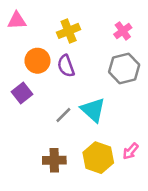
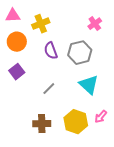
yellow cross: (69, 31) -> (41, 24), moved
orange circle: (37, 61) -> (17, 42), moved
gray hexagon: (124, 68) -> (80, 53), moved
cyan triangle: (93, 110) -> (89, 85), moved

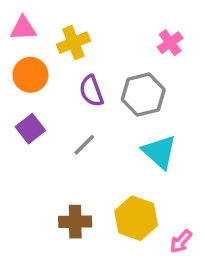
gray line: (49, 89) -> (84, 145), moved
pink arrow: (101, 117) -> (181, 241), moved

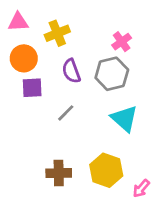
pink cross: (170, 43) -> (122, 42), moved
purple square: (30, 129) -> (32, 88), moved, turned 35

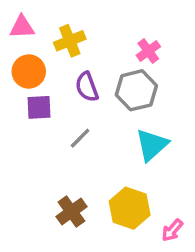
cyan triangle: (124, 119) -> (152, 145), turned 36
brown cross: (59, 173) -> (71, 212), turned -35

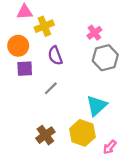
pink triangle: (22, 27) -> (25, 12), moved
gray hexagon: (136, 90) -> (105, 58), moved
cyan triangle: (152, 145) -> (97, 106), moved

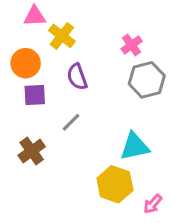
yellow cross: (44, 26) -> (62, 36), turned -30
cyan triangle: (97, 106) -> (135, 146), turned 30
brown cross: (45, 135) -> (32, 151), moved

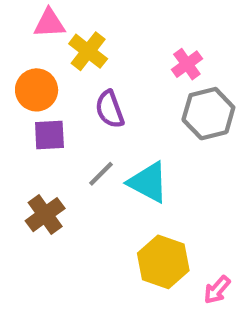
cyan triangle: (135, 146) -> (148, 182), moved, turned 40

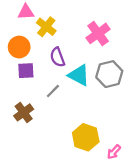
pink cross: (187, 64) -> (98, 33), size x1.5
gray hexagon: (208, 114) -> (109, 74), moved
cyan triangle: (148, 182) -> (79, 75), moved

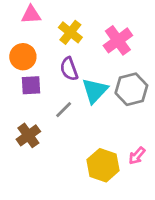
yellow cross: (46, 27) -> (70, 32), moved
cyan triangle: (79, 75) -> (95, 91), turned 45
pink arrow: (114, 152) -> (137, 156), moved

